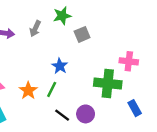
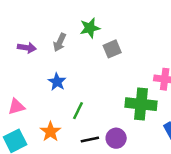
blue star: (60, 66) -> (57, 82), moved
orange star: (28, 91) -> (50, 132), moved
black line: (62, 115) -> (90, 139), turned -49

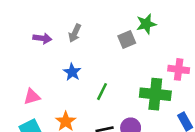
green star: (90, 28) -> (146, 24), moved
green line: (78, 111) -> (102, 92), moved

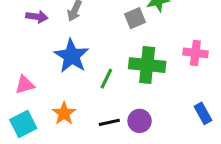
blue star: (72, 72) -> (72, 56), size x1.6
green cross: (155, 94) -> (147, 65), moved

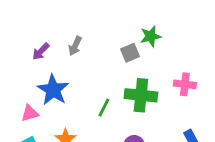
purple arrow: (37, 17) -> (41, 51), turned 126
blue star: (72, 56) -> (53, 90), moved

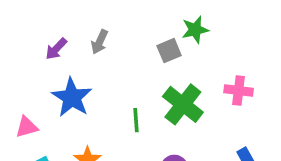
green cross: (141, 95) -> (183, 104), turned 32
green line: (104, 108) -> (136, 120), turned -30
pink triangle: (30, 113) -> (27, 127), moved

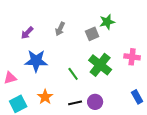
gray arrow: (100, 42) -> (60, 29), moved
blue star: (72, 97) -> (36, 61), turned -30
green line: (136, 120) -> (73, 74), turned -32

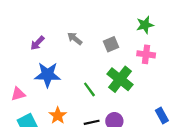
green star: (107, 22) -> (145, 25), moved
gray arrow: (60, 29) -> (75, 38), turned 104
pink cross: (132, 57) -> (146, 54), moved

